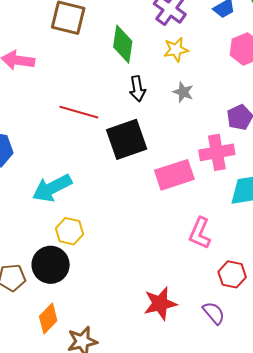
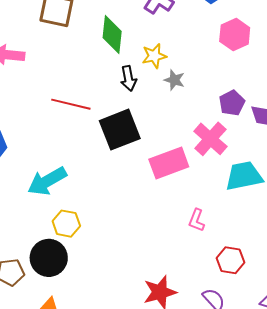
yellow star: (176, 50) -> (154, 56), moved
pink cross: (217, 152) -> (210, 139), turned -36
pink L-shape: (200, 233) -> (197, 220), size x0.7

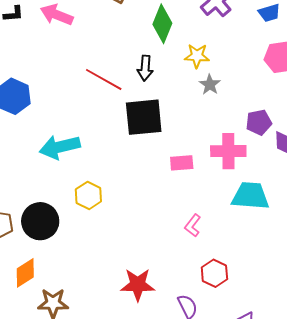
black arrow: (128, 78) -> (145, 68), moved
pink cross: (210, 139) -> (228, 151), turned 32
pink rectangle: (169, 163) -> (182, 163), size x0.6
yellow hexagon: (66, 224) -> (88, 195), moved

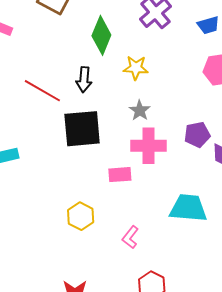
gray star: (210, 85) -> (140, 110), moved
pink cross: (228, 151) -> (148, 146), moved
yellow hexagon: (88, 195) -> (81, 216), moved

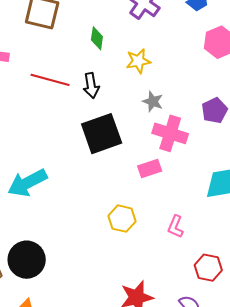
green diamond: (101, 35) -> (97, 38), size x0.6
red line: (42, 91) -> (50, 80), moved
pink cross: (148, 146) -> (170, 133), turned 32

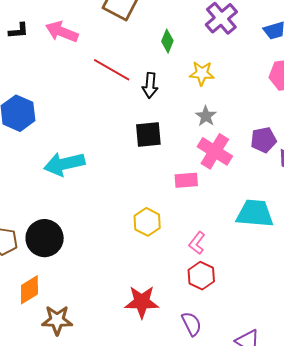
black square: (102, 134) -> (148, 134), size x0.7
red hexagon: (208, 268) -> (201, 276), moved

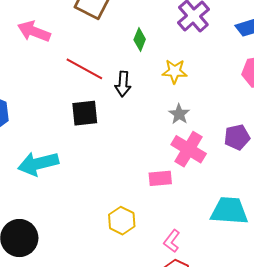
black square: (148, 134) -> (85, 113), moved

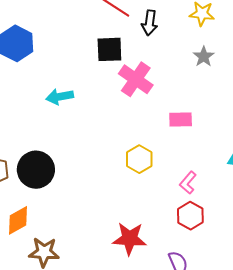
pink cross: (189, 149) -> (136, 79), moved
cyan arrow: (38, 164) -> (60, 97), size x0.7

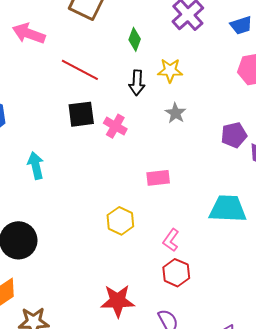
black arrow: (150, 23) -> (137, 83), moved
pink cross: (136, 79) -> (115, 126), moved, size x0.7
cyan arrow: (60, 97) -> (36, 166), turned 92

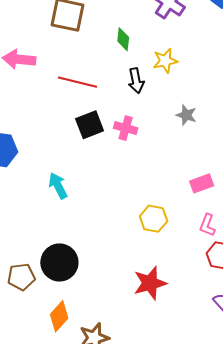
gray star: (176, 113) -> (186, 115), moved
pink rectangle: (158, 178) -> (202, 183), moved
red star: (118, 301) -> (150, 283), moved

